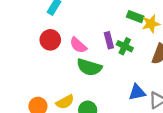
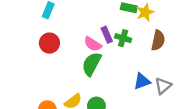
pink semicircle: (78, 45) -> (93, 44), moved
green semicircle: (89, 67) -> (92, 64), turned 110

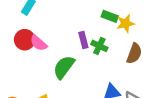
pink semicircle: (93, 44) -> (39, 43), moved

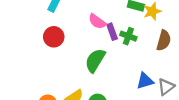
pink semicircle: (39, 43) -> (97, 21), moved

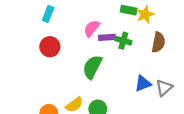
pink semicircle: (97, 21) -> (92, 28), turned 96
purple rectangle: (112, 32) -> (107, 37), turned -70

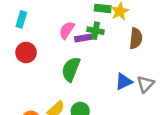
green cross: (123, 41) -> (96, 31), moved

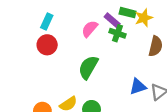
cyan rectangle: (21, 19) -> (47, 21), moved
purple rectangle: (83, 38) -> (112, 20), moved, turned 42

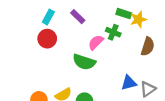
purple rectangle: (112, 20) -> (78, 17), moved
pink semicircle: (90, 29) -> (96, 42), moved
green semicircle: (88, 67) -> (84, 62), turned -105

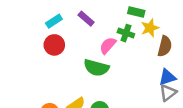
cyan rectangle: (48, 17) -> (54, 21), turned 32
yellow star: (138, 19) -> (150, 28), moved
blue triangle: (129, 83) -> (167, 77), moved

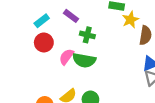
green cross: (126, 33) -> (87, 35), moved
pink semicircle: (108, 46) -> (66, 57), moved

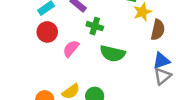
green semicircle: (84, 60) -> (113, 53), moved

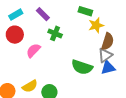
green semicircle: (113, 53) -> (82, 67), moved
gray triangle: (162, 76) -> (105, 55), moved

